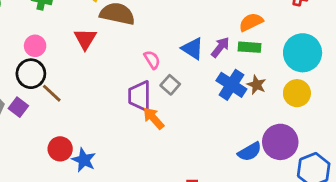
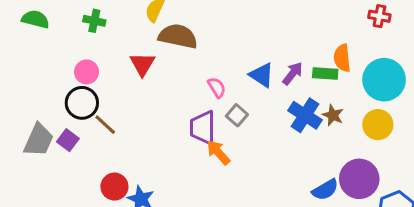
orange semicircle: (251, 22) -> (342, 58), moved, turned -70

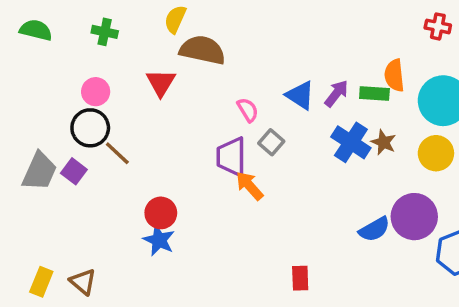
red circle: (114, 187) -> (161, 213), moved

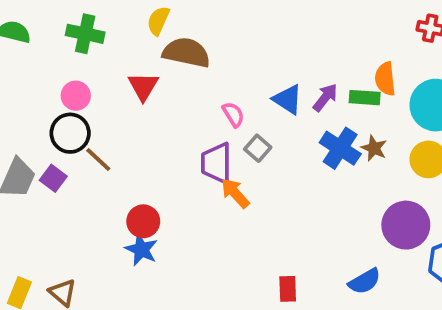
green cross: (105, 32) -> (85, 34), size x1.4
blue semicircle: (374, 229) -> (365, 281), moved

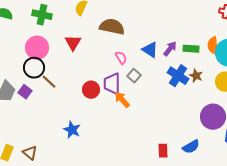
brown semicircle: (186, 53) -> (112, 27), moved
orange semicircle: (385, 79) -> (213, 46), moved
pink circle: (76, 96) -> (37, 48), size x1.5
red circle: (143, 221) -> (91, 90), moved
red rectangle: (288, 289) -> (163, 151), moved

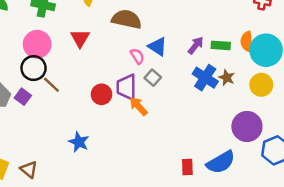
blue triangle: (150, 50) -> (158, 47), moved
blue semicircle: (191, 147) -> (221, 162), size x1.4

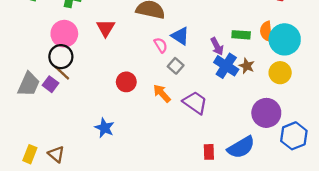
purple arrow: (196, 45) -> (217, 46), moved, turned 114
brown line: (51, 85) -> (62, 73), moved
purple trapezoid: (127, 87) -> (195, 103), moved, turned 125

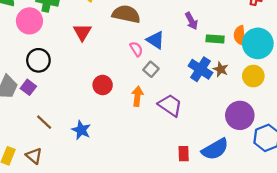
pink circle: (64, 34) -> (29, 21), moved
purple arrow: (217, 46) -> (191, 21), moved
brown line: (62, 73) -> (44, 122), moved
orange arrow: (162, 93) -> (137, 96), turned 48

